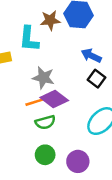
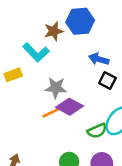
cyan L-shape: (29, 39) -> (36, 52), turned -40
green semicircle: (45, 122) -> (97, 131), moved

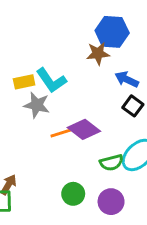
brown star: (54, 31) -> (98, 54), moved
cyan L-shape: (36, 52) -> (51, 80), moved
gray star: (56, 88) -> (37, 105), moved

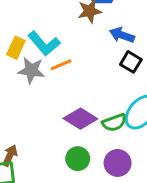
yellow rectangle: (24, 82) -> (16, 48), turned -48
purple diamond: (84, 129) -> (80, 119), moved
orange line: (61, 133) -> (61, 65), moved

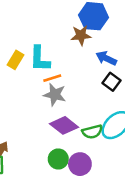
cyan L-shape: (44, 43) -> (40, 59), turned 36
gray star: (31, 70) -> (55, 95), moved
purple circle: (118, 163) -> (80, 164), moved

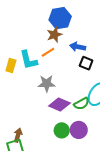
orange line: (52, 78) -> (48, 52), moved

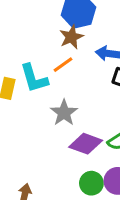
gray star: (47, 84) -> (64, 113), turned -30

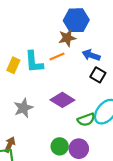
gray star: (64, 113) -> (23, 108), moved
purple diamond: (86, 144) -> (62, 100), moved

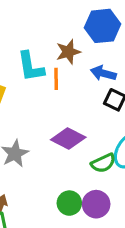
blue hexagon: (76, 20) -> (102, 26), moved
orange line: (57, 57) -> (56, 79), turned -63
cyan L-shape: (34, 62) -> (31, 67), moved

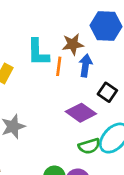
blue arrow: (103, 73) -> (85, 66), moved, turned 75
purple diamond: (68, 138) -> (81, 113), moved

